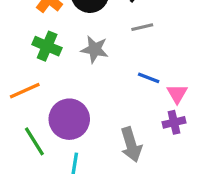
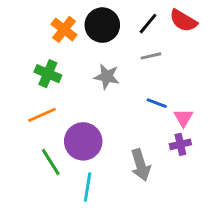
green cross: (47, 46) -> (48, 74), moved

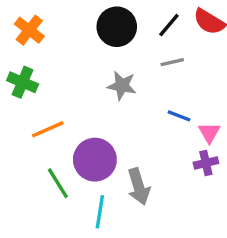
orange cross: (64, 29) -> (29, 30), moved
green cross: (48, 74) -> (23, 82), moved
gray arrow: (141, 165) -> (139, 187), moved

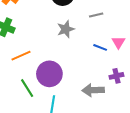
gray star: (122, 86) -> (66, 29), turned -30
pink triangle: (209, 133) -> (118, 42), moved
gray arrow: (139, 187) -> (93, 90), moved, turned 105

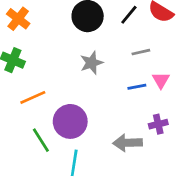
gray line: (96, 15) -> (141, 52), moved
blue line: (100, 47) -> (137, 87), turned -32

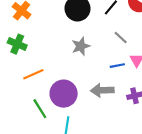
gray line: (141, 52) -> (121, 38), turned 56
gray arrow: (128, 143) -> (102, 90), moved

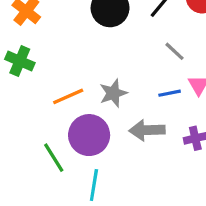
gray star: (81, 46) -> (113, 93), moved
orange line: (33, 74) -> (68, 96), moved

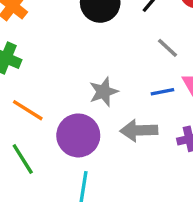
orange line: (68, 96) -> (28, 110), moved, turned 56
green line: (54, 158) -> (23, 159), moved

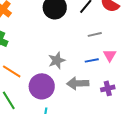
gray line: (167, 48) -> (95, 34), turned -56

